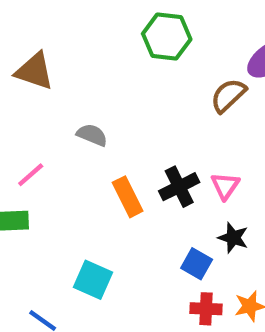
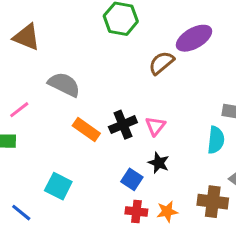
gray semicircle: (92, 135) -> (64, 84), size x1.5
orange rectangle: (128, 197) -> (86, 129), turned -32

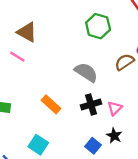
gray semicircle: (64, 84) -> (86, 72), moved
pink line: (19, 110) -> (17, 57), moved, turned 63
orange rectangle: (86, 129) -> (51, 104), moved

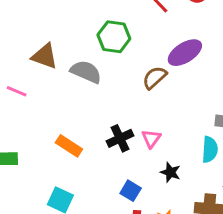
brown triangle: (27, 32) -> (45, 56), moved
gray semicircle: (86, 72) -> (86, 72), moved
black star: (114, 136) -> (170, 172), moved

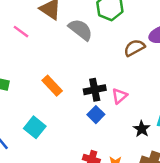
black star: (170, 172) -> (142, 129), moved
blue square: (131, 191) -> (96, 115), moved

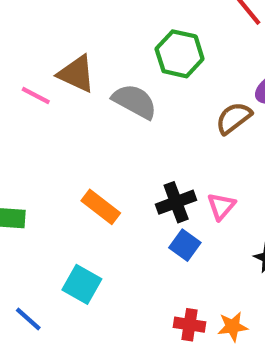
pink line: (21, 32) -> (36, 95), moved

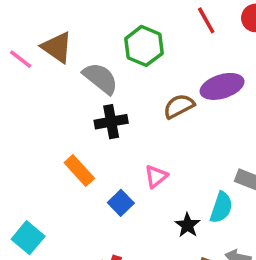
black cross: (176, 202) -> (111, 122), moved
orange rectangle: (101, 207) -> (79, 171), moved
cyan square: (82, 284) -> (28, 238), moved

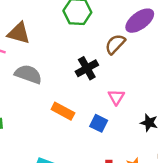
gray semicircle: (100, 78) -> (28, 74), moved
black cross: (111, 122) -> (87, 68), moved

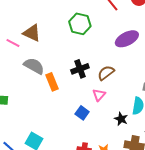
brown semicircle: (115, 44) -> (106, 73), moved
orange rectangle: (63, 111) -> (52, 82), moved, turned 30

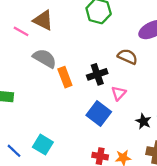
black cross: (80, 69) -> (97, 74), moved
brown semicircle: (106, 73) -> (128, 57), moved, turned 60
blue square: (82, 113) -> (99, 114), size x1.5

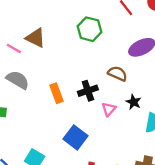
gray semicircle: (45, 58) -> (18, 80), moved
blue square: (99, 114) -> (76, 137), moved
black star: (143, 121) -> (134, 102), moved

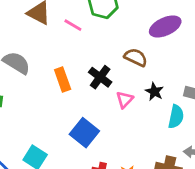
pink line: (14, 48) -> (73, 25), moved
black cross: (88, 91) -> (100, 77), turned -36

